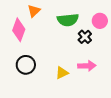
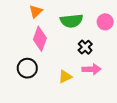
pink diamond: (19, 30) -> (40, 39), moved
black cross: (85, 37) -> (85, 47), moved

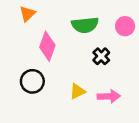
orange triangle: (36, 11) -> (27, 14), moved
pink arrow: (91, 69) -> (109, 96), moved

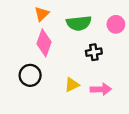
orange triangle: (27, 14) -> (42, 14), moved
black cross: (101, 56) -> (94, 52), turned 35

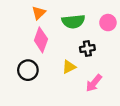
yellow triangle: (72, 85) -> (69, 67), moved
pink arrow: (101, 89) -> (94, 83), turned 132

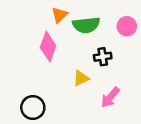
orange triangle: (39, 13) -> (59, 15), moved
black circle: (28, 70) -> (33, 108), moved

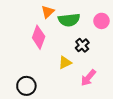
black cross: (103, 57) -> (82, 45), turned -32

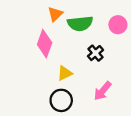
yellow triangle: (65, 63) -> (65, 73), moved
black circle: (26, 86) -> (61, 100), moved

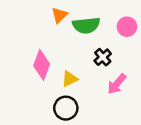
pink diamond: (45, 44) -> (42, 65), moved
pink arrow: (103, 91) -> (117, 84), moved

